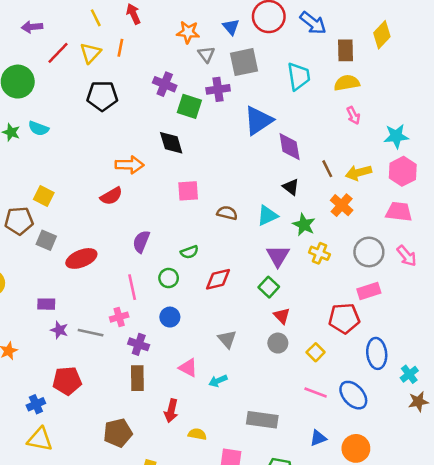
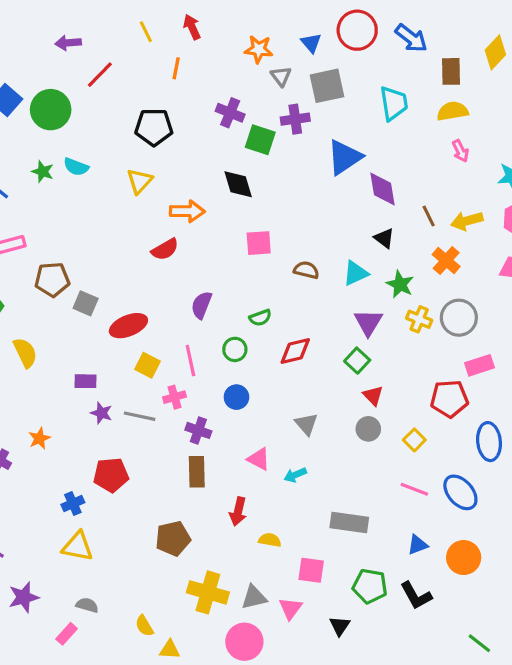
yellow triangle: (91, 53) -> (140, 181), moved
yellow square: (44, 196) -> (148, 365), moved
gray circle: (369, 252) -> (459, 318), moved

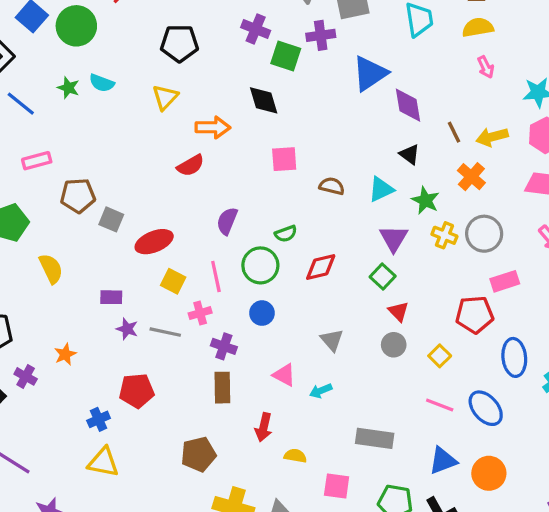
green circle: (235, 349) -> (260, 265), size x1.5
blue triangle: (418, 545) -> (443, 461), size x1.4

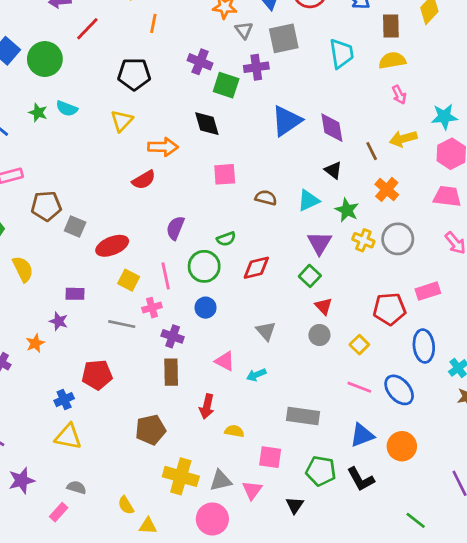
blue triangle: (370, 73) -> (287, 121), moved
yellow arrow: (492, 137) -> (403, 139), moved
pink rectangle: (505, 281) -> (428, 291), moved
purple star: (127, 329) -> (59, 321), moved

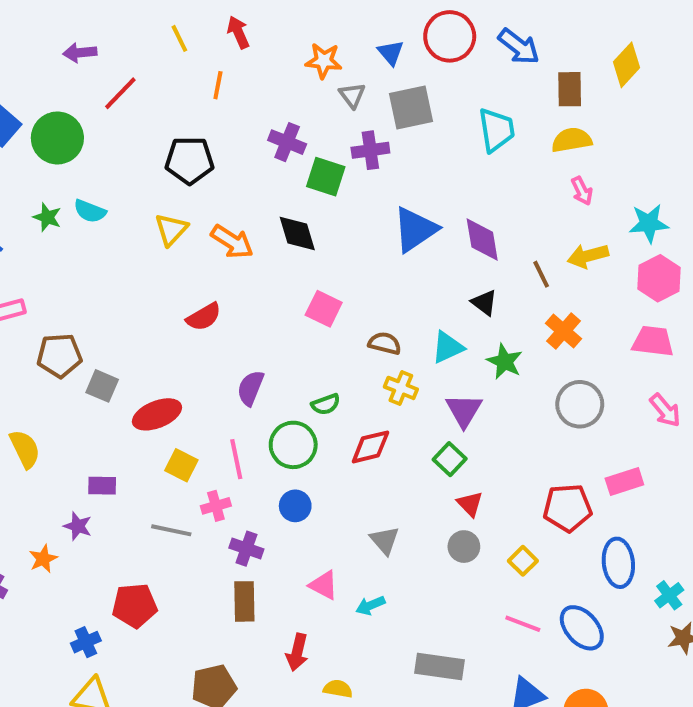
orange arrow: (163, 147) -> (232, 242), moved, turned 32
pink square: (225, 174) -> (324, 309), turned 30
yellow cross: (363, 240) -> (401, 388), moved

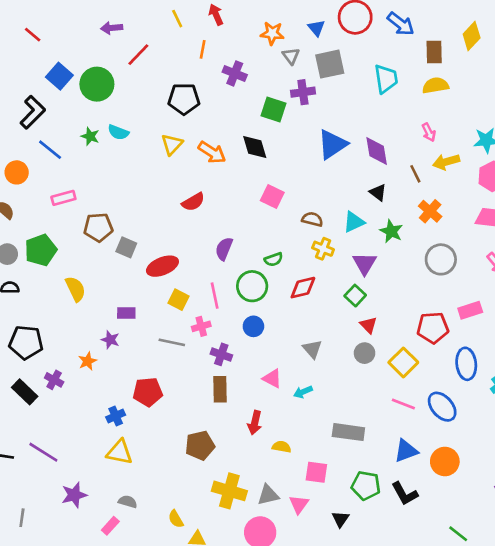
purple cross: (287, 142) -> (235, 73), moved
pink arrow: (582, 191) -> (429, 132), moved
yellow square: (523, 561) -> (403, 362), size x1.5

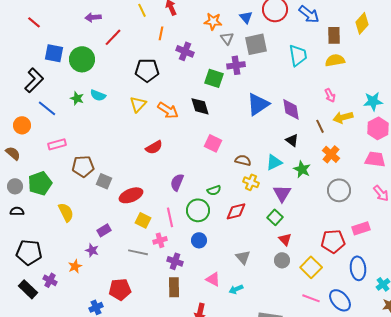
blue square: (59, 76) -> (54, 53), turned -30
purple rectangle: (126, 313) -> (104, 230), turned -32

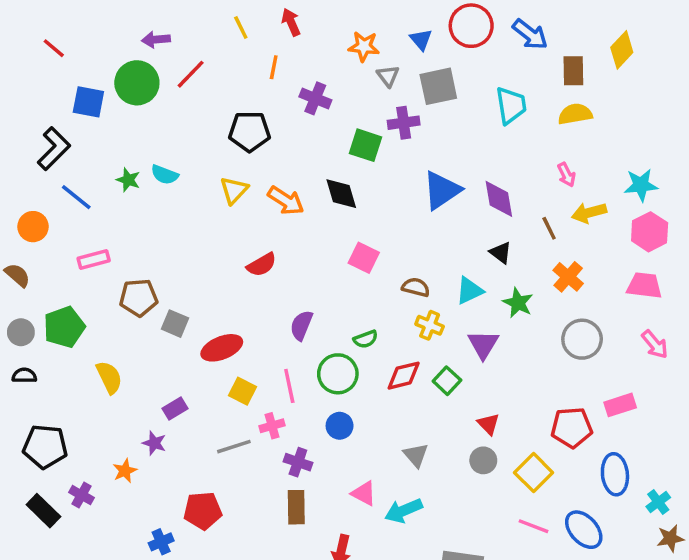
green circle: (82, 59) -> (137, 83), moved
green square: (275, 217) -> (447, 381), moved
gray line: (138, 252) -> (234, 447), turned -30
cyan arrow: (236, 289) -> (404, 511), size x1.5

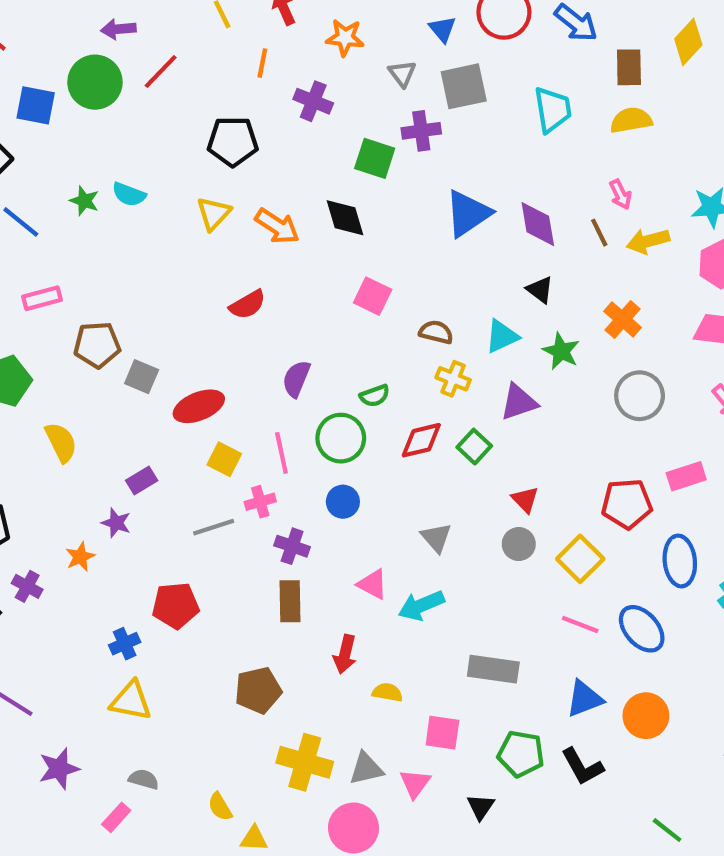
orange star: (364, 46) -> (345, 38), moved
brown line: (549, 228) -> (599, 233), moved
purple triangle: (483, 344) -> (519, 402), turned 40

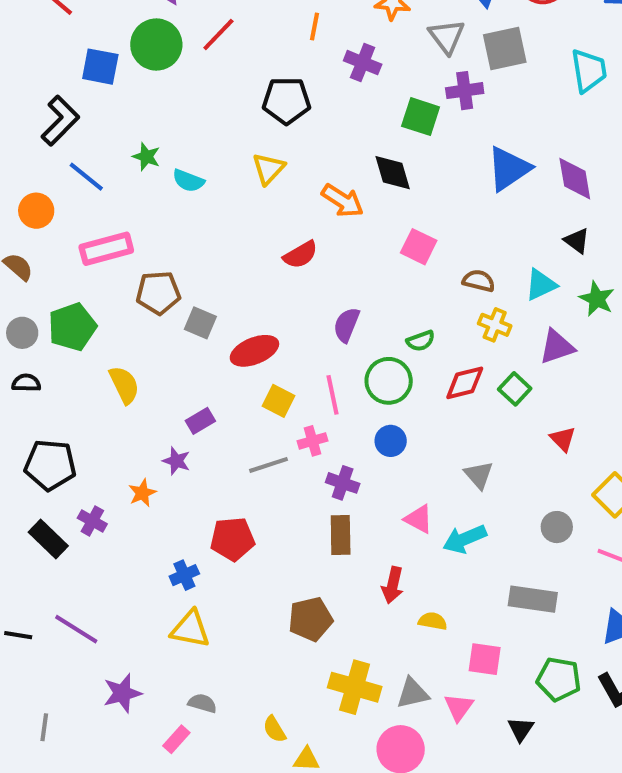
gray triangle: (402, 74) -> (447, 36), size x1.4
cyan semicircle: (129, 194) -> (188, 181), moved
orange arrow: (277, 226) -> (343, 201), moved
pink rectangle: (42, 298) -> (106, 249), size x1.4
gray circle: (519, 544) -> (557, 527), moved

